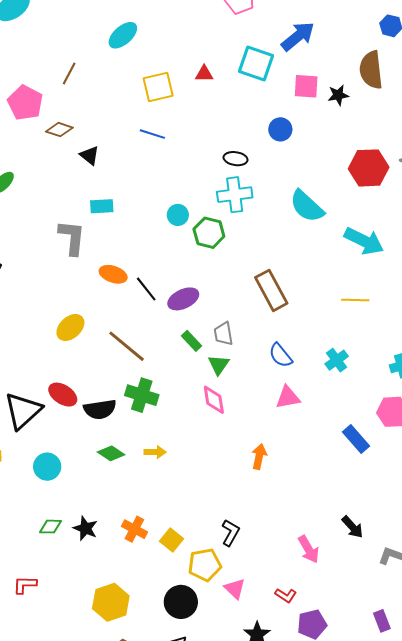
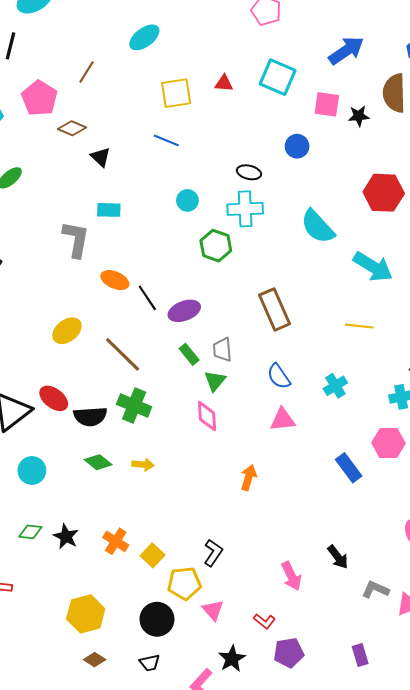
blue arrow: (298, 36) -> (346, 51), moved
cyan circle: (178, 215) -> (187, 200), moved

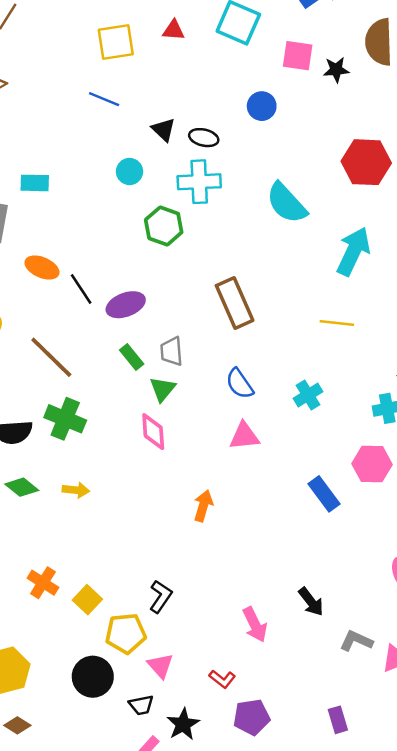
black triangle: (101, 157) -> (164, 130), moved
cyan arrow: (373, 267) -> (353, 251), turned -96
black trapezoid: (150, 663) -> (141, 705), moved

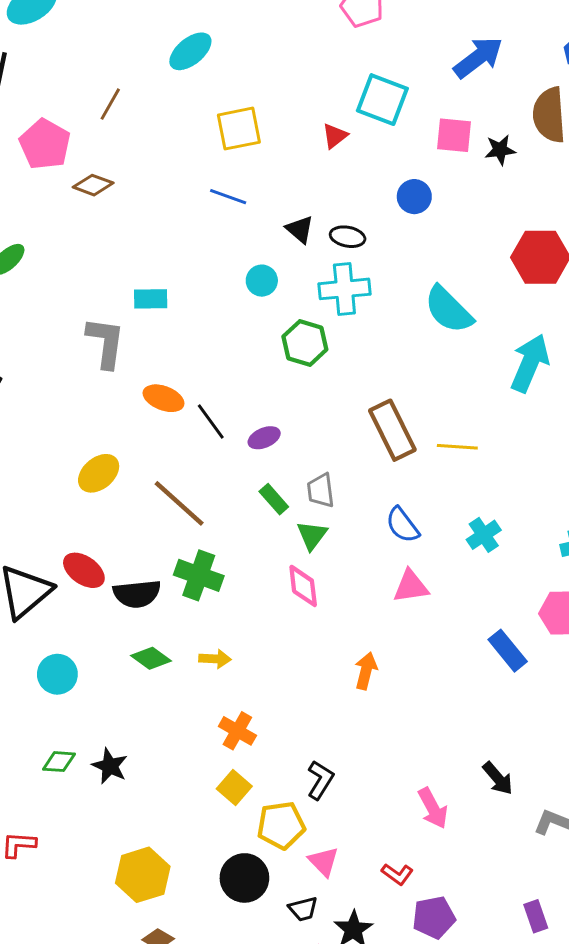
red triangle: (173, 30) -> (335, 136), moved, turned -40
purple ellipse: (126, 305) -> (264, 438), size x0.7
yellow line: (337, 323) -> (457, 447), moved
orange cross: (43, 583) -> (237, 731), moved

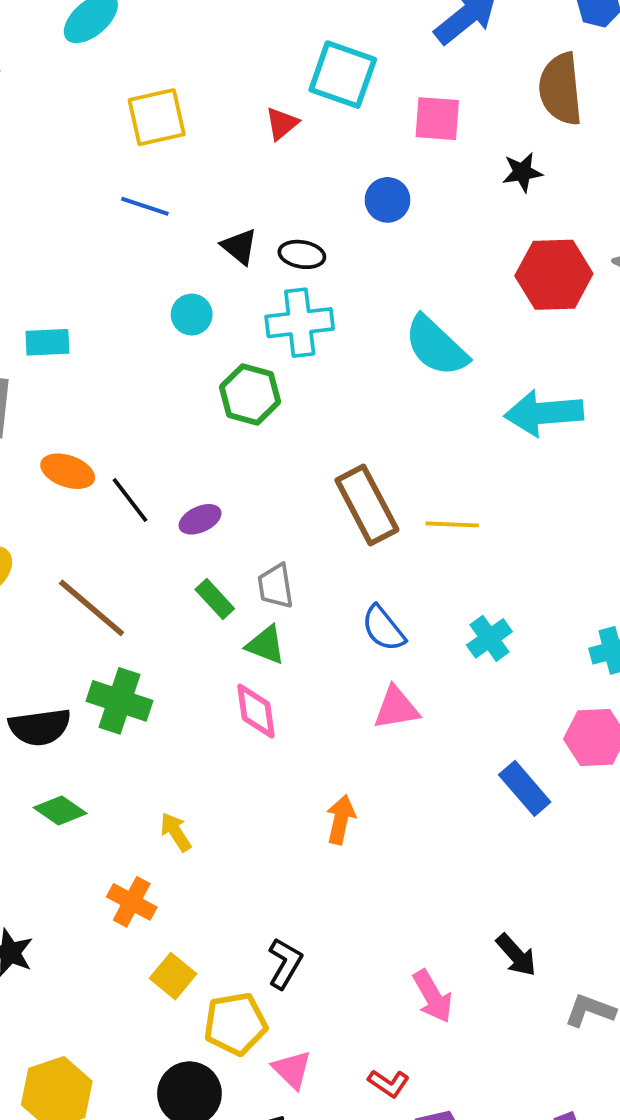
black star: (500, 150) -> (522, 172), moved
cyan arrow: (530, 363) -> (544, 413), turned -116
green triangle: (312, 535) -> (266, 645), turned -44
yellow arrow: (215, 659) -> (176, 832), moved, turned -124
orange cross: (237, 731) -> (132, 902), moved

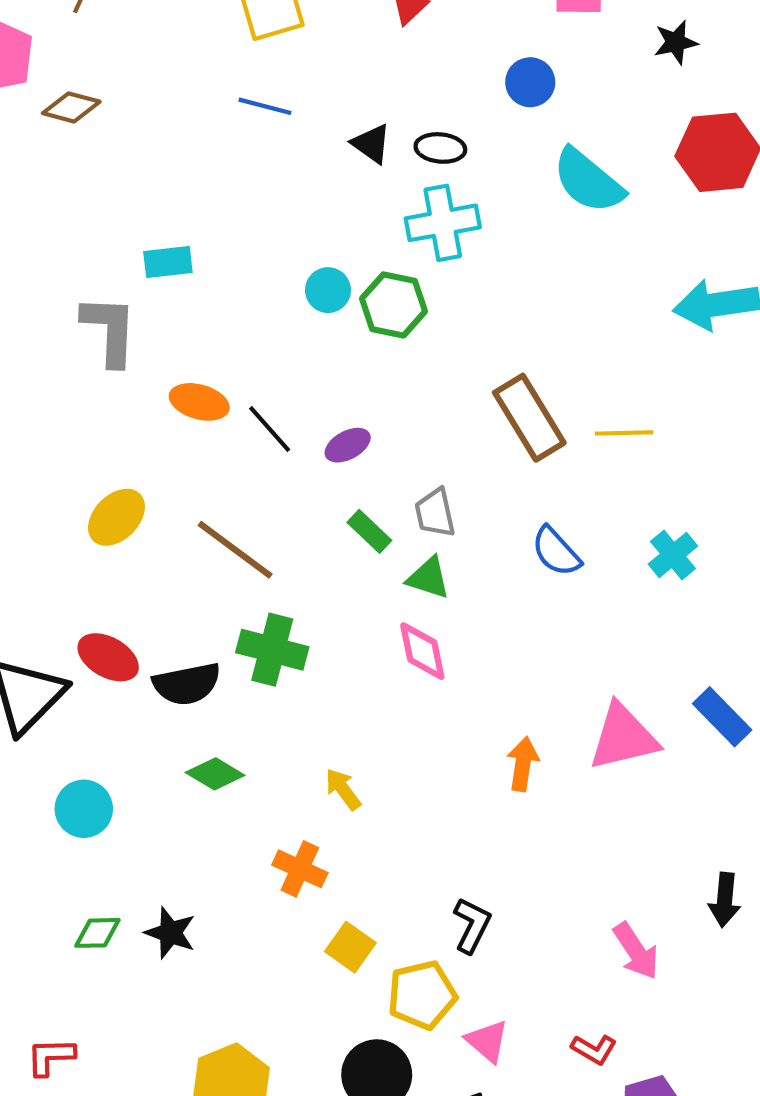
cyan circle: (192, 315) -> (328, 290), moved
cyan semicircle: (436, 346) -> (588, 181), moved
pink triangle: (396, 708) -> (623, 737), moved, size x1.4
black arrow: (516, 955) -> (725, 900), turned 51

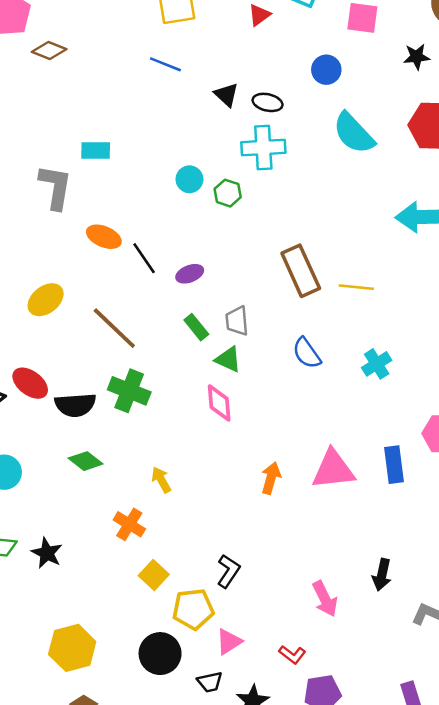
green hexagon: (393, 305) -> (228, 193), size x0.7
blue rectangle: (722, 717) -> (394, 465), turned 30
pink triangle: (487, 1041) -> (229, 642), turned 40

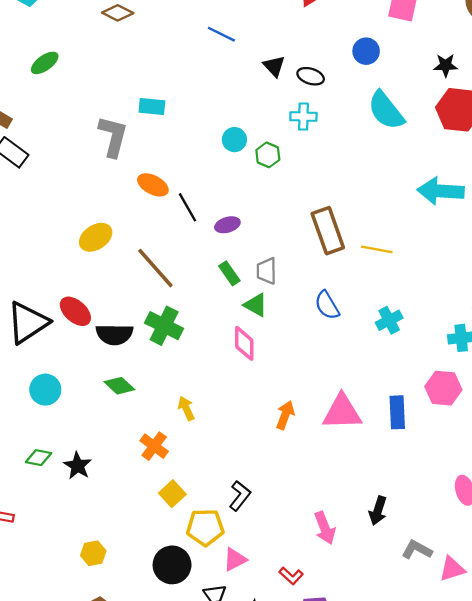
black star: (417, 57) -> (446, 65), moved
cyan cross: (263, 148) -> (303, 117), size x0.7
yellow hexagon: (72, 648) -> (93, 553), size x0.6

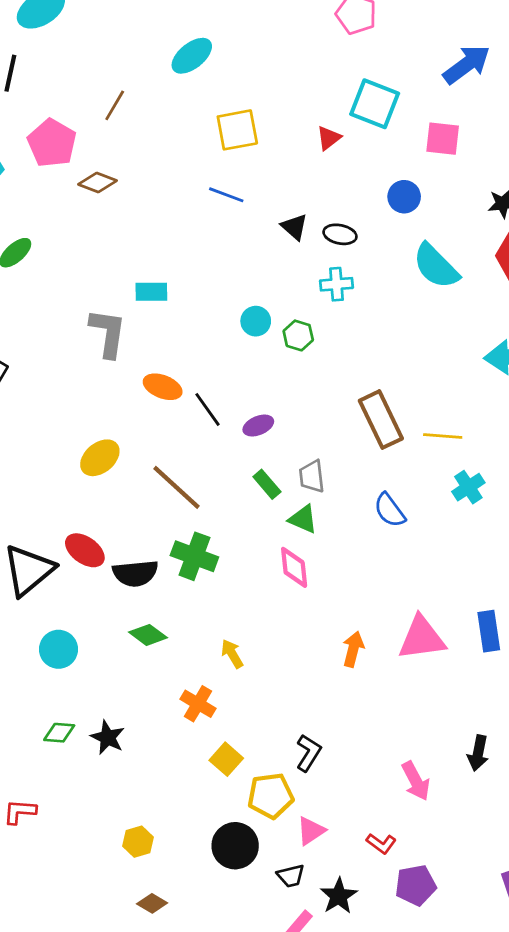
cyan cross: (389, 320) -> (468, 487), moved

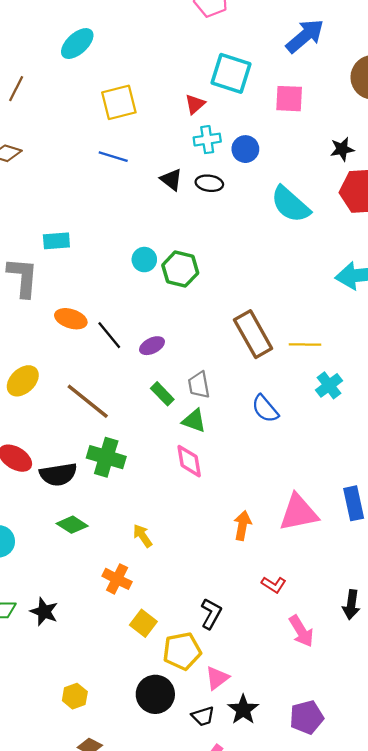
blue circle: (404, 197) -> (245, 149), moved
cyan cross: (336, 284) -> (207, 140), moved
green hexagon: (298, 335) -> (180, 269), size x1.4
red L-shape: (381, 843) -> (274, 585), moved
black star: (339, 896) -> (243, 710), moved

